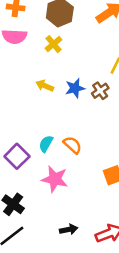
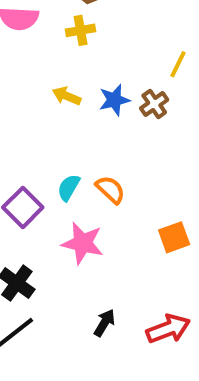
yellow cross: (54, 44) -> (81, 30), turned 30
black arrow: (69, 230) -> (104, 323), turned -48

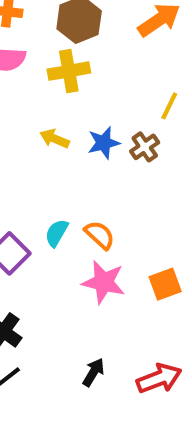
yellow cross: (81, 30) -> (69, 71), size x1.4
pink star: (83, 243) -> (104, 282), moved

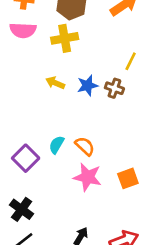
brown cross: (145, 147) -> (114, 88), turned -36

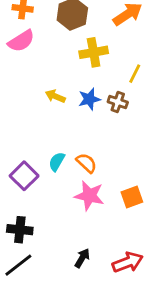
pink semicircle: (23, 30) -> (21, 41), turned -35
yellow cross: (65, 38) -> (94, 52), moved
black cross: (22, 209) -> (20, 230), turned -30

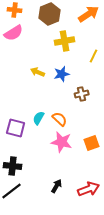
brown cross: (118, 102) -> (82, 94), moved, turned -32
purple square: (24, 176) -> (16, 128), turned -30

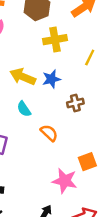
yellow arrow: (38, 72) -> (23, 77), size x1.5
cyan semicircle: (39, 118) -> (24, 109), moved, turned -64
pink star: (62, 142) -> (65, 181), moved

